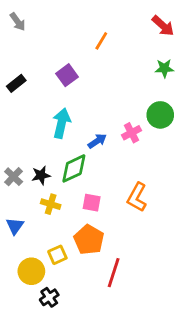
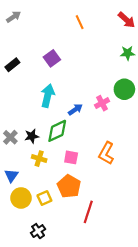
gray arrow: (18, 22) -> (14, 17), turned -88
orange line: (101, 41) -> (80, 22), moved, turned -56
yellow circle: (31, 271) -> (21, 198), moved

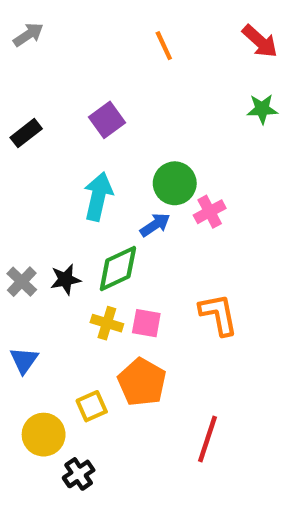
green circle: (124, 89) -> (175, 183), moved
orange L-shape: (106, 153) -> (218, 314), turned 140
yellow cross: (39, 159) -> (107, 323), moved
yellow circle: (21, 198) -> (44, 435), moved
red line: (88, 212) -> (207, 439), moved

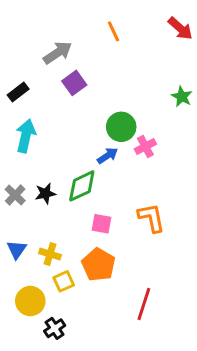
gray arrow: (28, 35) -> (58, 53), moved, size x1.4
green star: (262, 109) -> (182, 97), moved, turned 30
cyan arrow: (98, 196) -> (26, 136), moved
yellow cross: (107, 323) -> (50, 254), moved

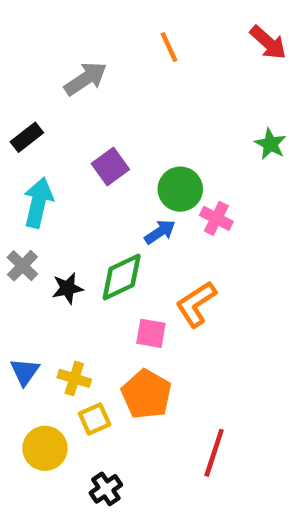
purple square: (74, 83) -> (110, 167), moved
pink cross: (145, 147) -> (216, 218), turned -35
gray cross: (15, 195) -> (22, 266), moved
orange L-shape: (151, 218) -> (196, 304), moved, turned -112
black cross: (55, 328) -> (106, 489), moved

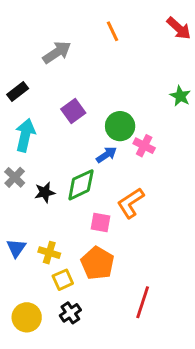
yellow circle: (45, 448) -> (27, 317), moved
black cross: (106, 489) -> (70, 313), moved

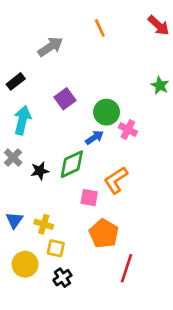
orange pentagon: (97, 263) -> (104, 234), moved
yellow square: (63, 280) -> (56, 248), turned 36
yellow circle: (27, 317) -> (25, 264), moved

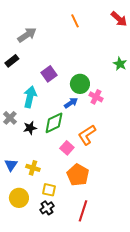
gray arrow: (50, 47) -> (27, 35), moved
cyan arrow: (22, 120) -> (30, 97), moved
pink square: (89, 198) -> (67, 148), turned 32
yellow square: (56, 248) -> (49, 190), moved
red line: (127, 268) -> (83, 211), moved

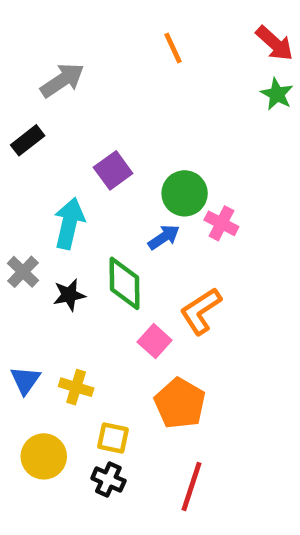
green star: (120, 64) -> (277, 94), moved
green diamond: (54, 123) -> (125, 283), turned -65
black cross: (47, 208) -> (108, 480), turned -32

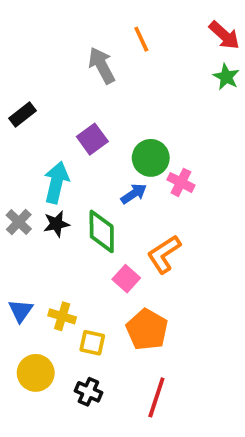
gray arrow: (62, 80) -> (102, 65), moved, turned -84
black star: (69, 295) -> (56, 224), moved
yellow square: (113, 438) -> (92, 343), moved

